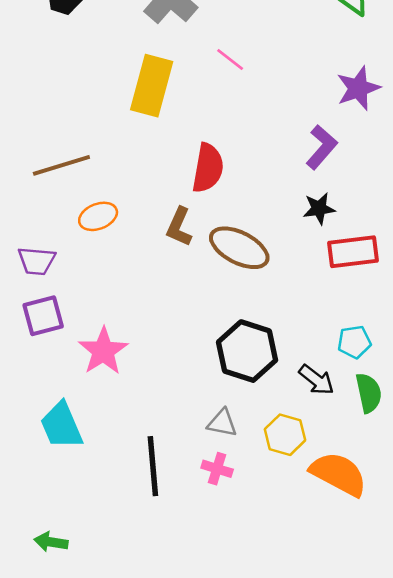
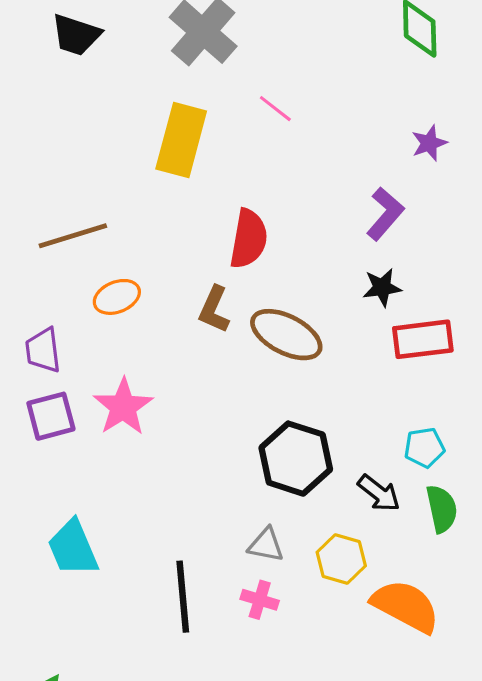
purple star: (358, 88) -> (429, 143), size x0.7
purple trapezoid: (37, 261) -> (43, 350), turned 78
pink star: (103, 351) -> (123, 407), moved

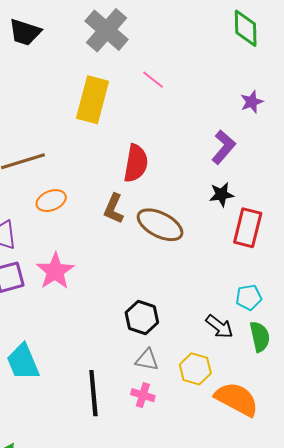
red rectangle: (423, 339) -> (248, 228), turned -69
black hexagon: (296, 459) -> (142, 317), moved, size x0.7

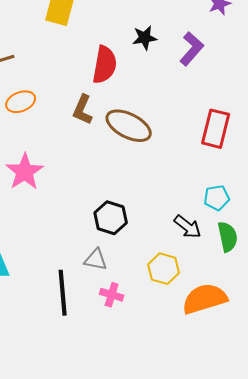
black star: (221, 195) -> (145, 38), moved
gray triangle: (147, 360) -> (96, 260), moved
orange semicircle: (237, 399) -> (205, 299), turned -45

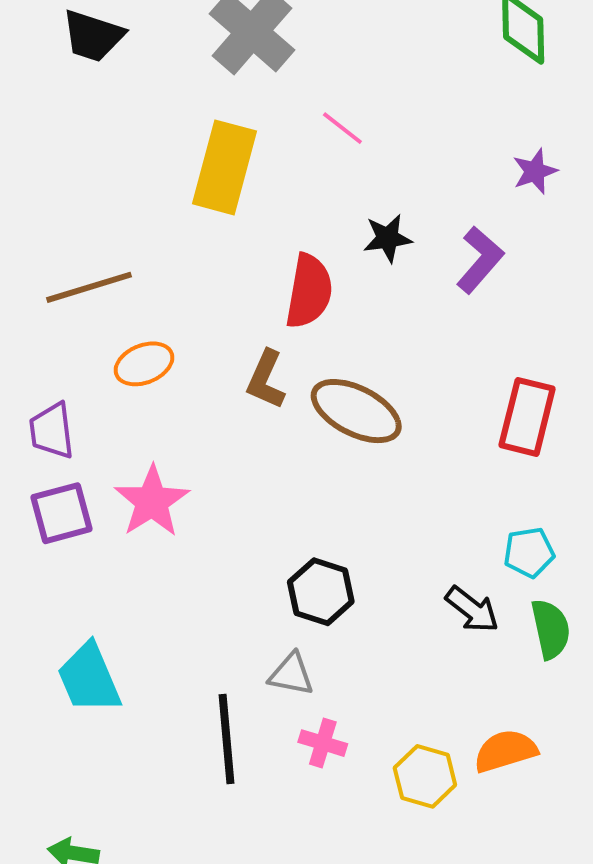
yellow hexagon: (164, 269) -> (425, 776), moved
orange semicircle: (205, 299) -> (505, 751), size x0.7

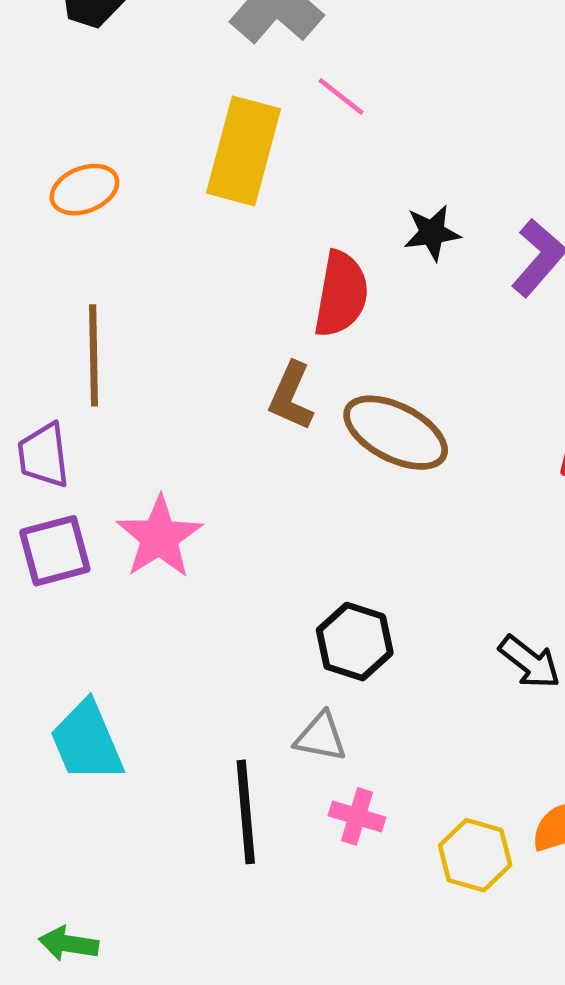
pink line: (342, 128) -> (341, 96), moved
brown line: (89, 287) -> (94, 355), moved, turned -74
orange ellipse: (144, 364) -> (84, 190), moved

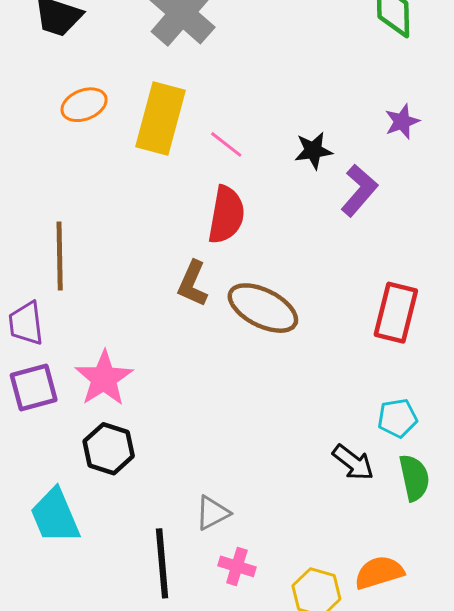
pink line: (341, 96) -> (226, 144), moved
orange ellipse: (84, 190) -> (84, 105), moved
black star: (432, 233) -> (313, 151), moved
black hexagon: (355, 642) -> (109, 449), moved
gray triangle: (321, 737) -> (212, 513), turned -39

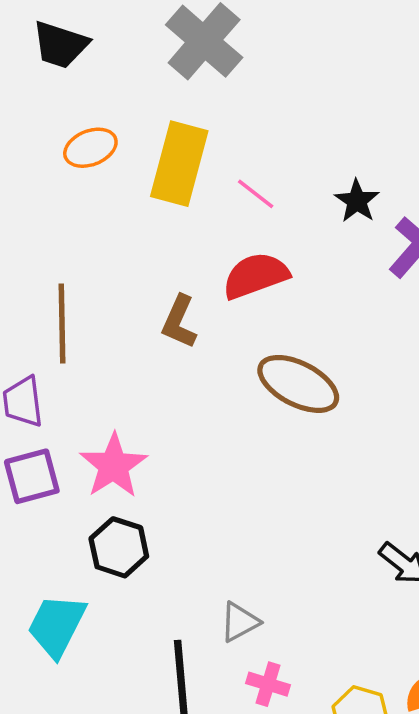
black star: (313, 151) -> (357, 201), turned -30
red semicircle: (226, 215) -> (256, 276), turned -120
brown L-shape: (193, 284) -> (179, 322), moved
cyan trapezoid: (55, 516) -> (57, 625), turned 50

